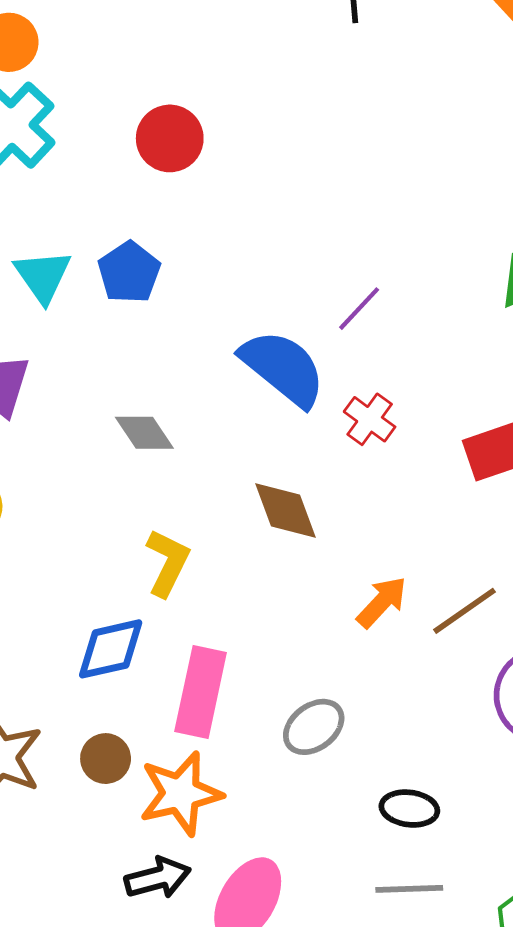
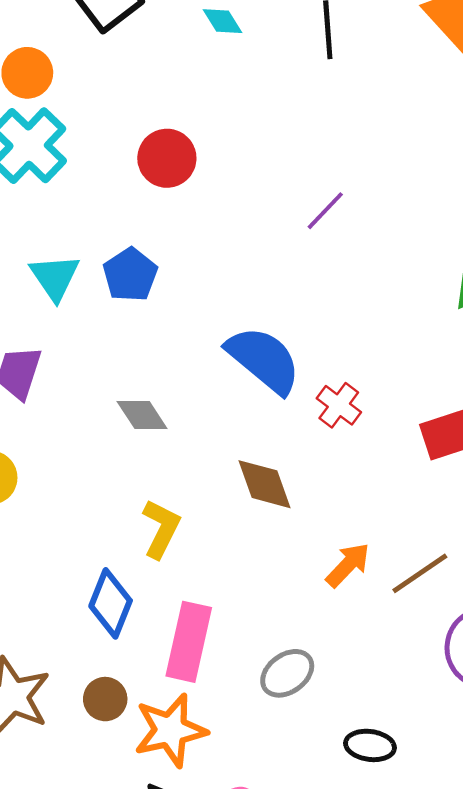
purple line: (359, 309) -> (325, 211), moved
blue diamond: (111, 649) -> (111, 603), turned -56

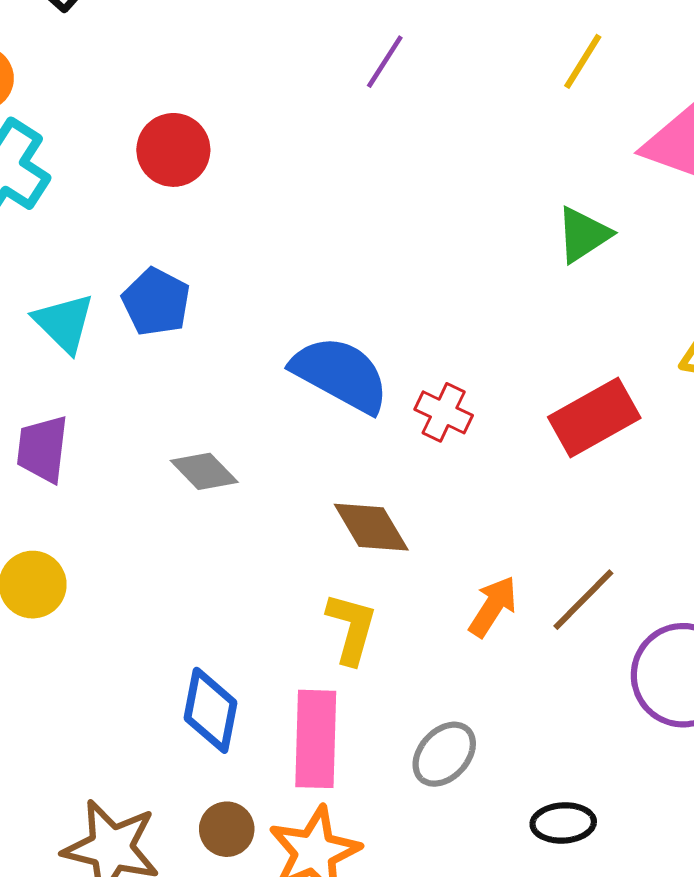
purple line: (325, 211) -> (385, 62), moved
yellow L-shape: (161, 529) -> (351, 628), moved

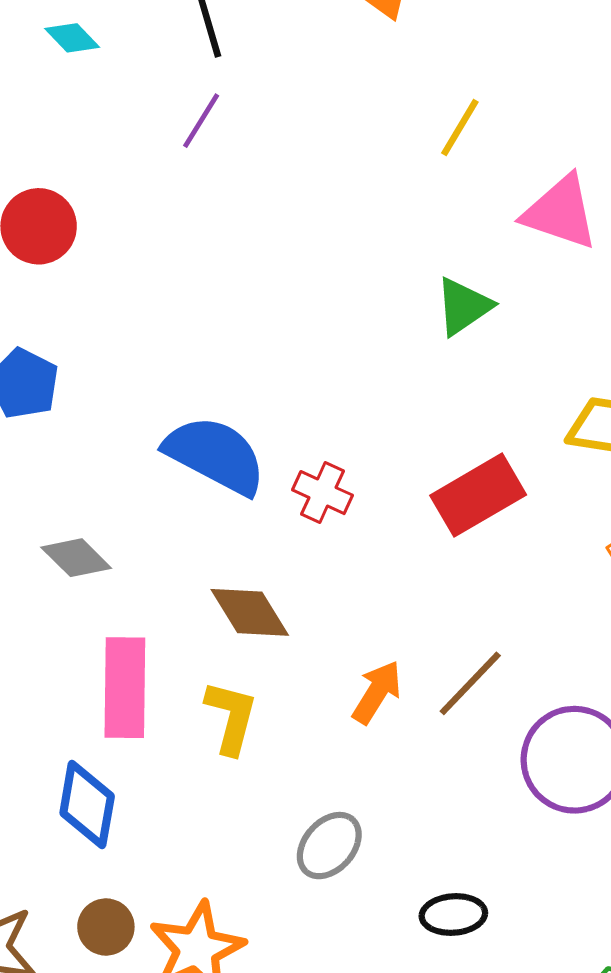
purple line: (385, 62) -> (201, 121), moved
pink rectangle: (316, 739) -> (125, 688), moved

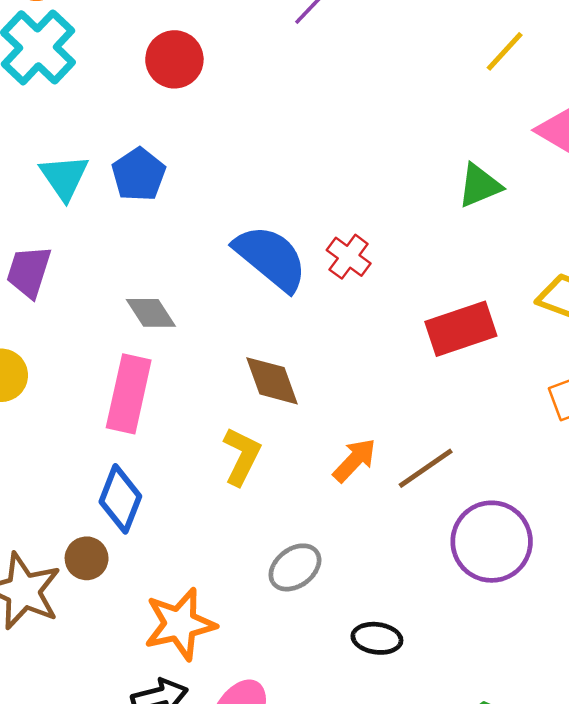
red cross: (322, 493) -> (349, 257), moved
pink rectangle: (125, 688) -> (129, 394), moved
brown circle: (106, 927) -> (87, 558), moved

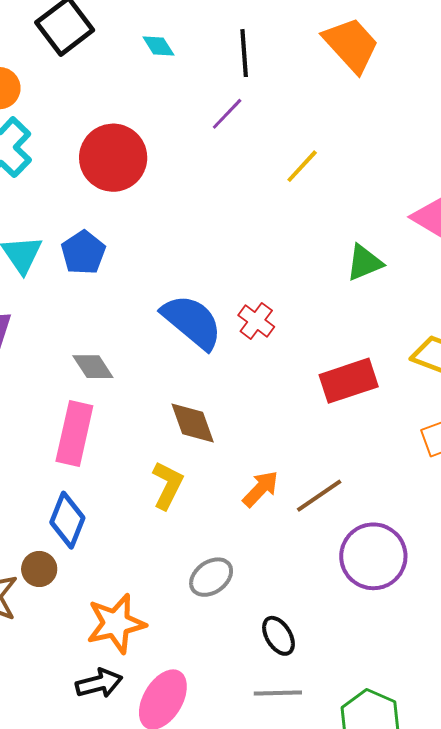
yellow line: (505, 51) -> (302, 166), moved
red circle: (174, 59) -> (113, 158), size x1.4
black ellipse: (377, 638) -> (279, 636), turned 51

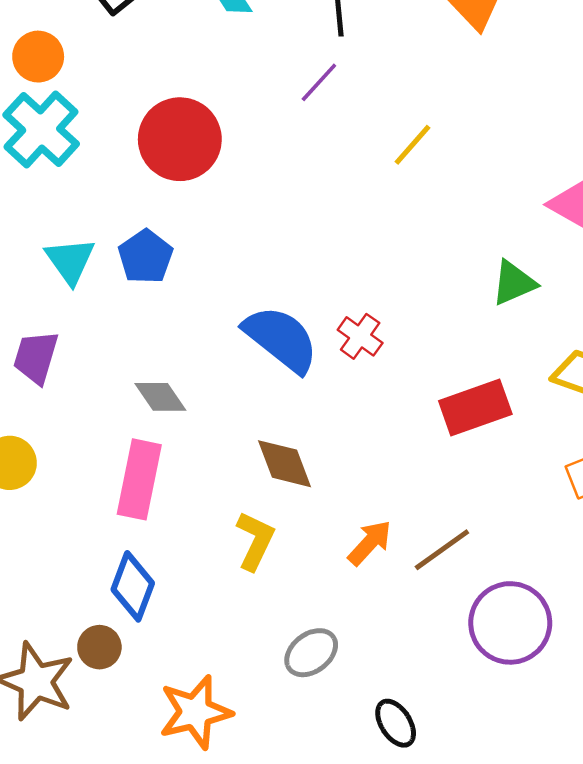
green triangle: (364, 263) -> (514, 283), moved

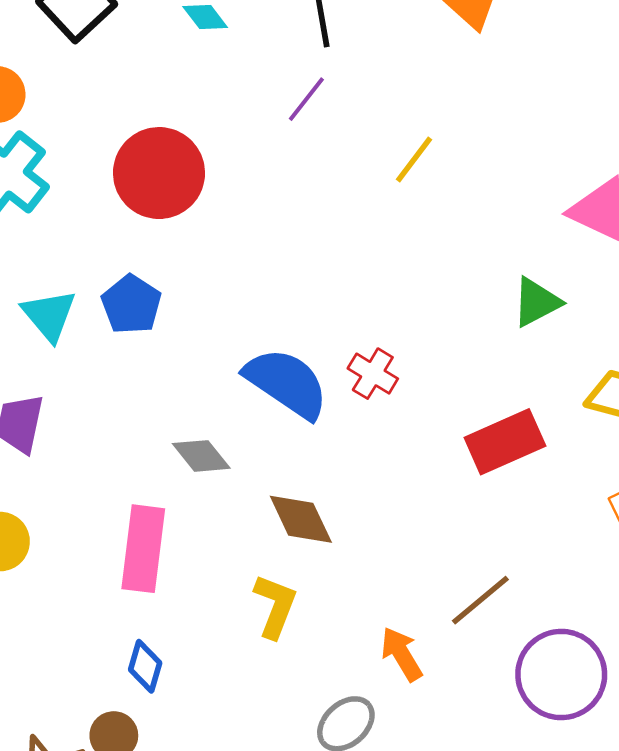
gray diamond: (160, 397) -> (201, 456), moved
orange arrow: (370, 543) -> (402, 654), moved, turned -69
blue diamond: (133, 586) -> (145, 666), size x0.7

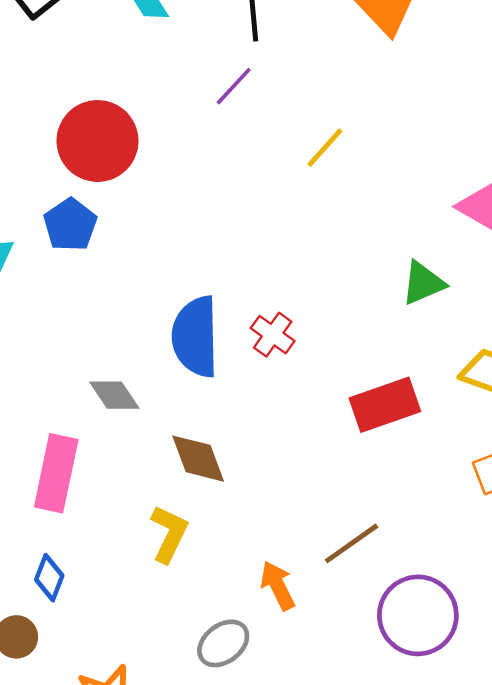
blue pentagon: (131, 304) -> (70, 225), moved
blue semicircle: (287, 383) -> (195, 337), turned -130

